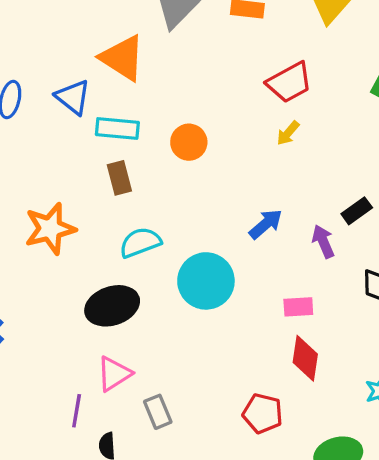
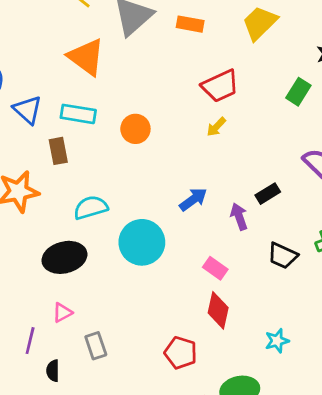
blue triangle: (73, 97) -> (28, 110), moved
brown rectangle: (119, 178) -> (58, 151), moved
pink rectangle: (298, 307) -> (215, 268), turned 35
pink triangle: (114, 374) -> (62, 313), size x0.7

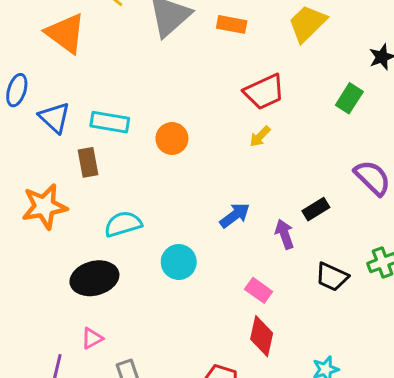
orange triangle: (86, 57) -> (65, 33), moved
cyan circle: (142, 242) -> (179, 262), size x0.7

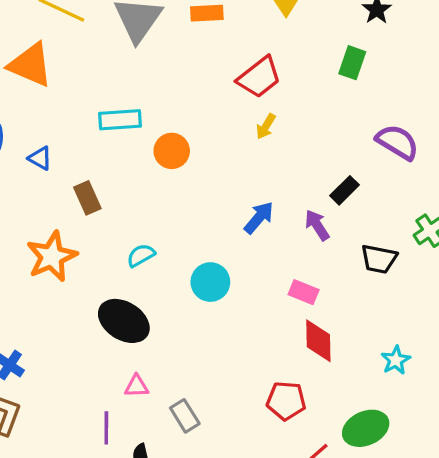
blue triangle: (55, 118) -> (40, 158), size x0.7
cyan rectangle: (110, 122) -> (120, 120), moved
cyan semicircle: (123, 224) -> (141, 255), size x0.7
black ellipse: (94, 278) -> (124, 321), turned 60
pink triangle: (92, 338) -> (137, 386), turned 40

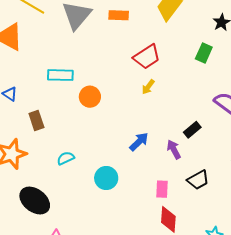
black trapezoid: (379, 259) -> (198, 180), moved, turned -45
pink rectangle: (304, 292) -> (162, 189), turned 66
black ellipse: (124, 321) -> (35, 201), moved

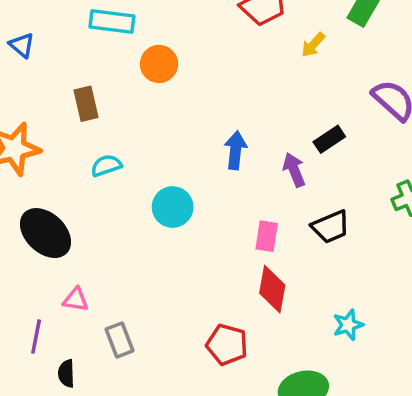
yellow arrow: (148, 87) -> (313, 45), moved
brown rectangle: (36, 121) -> (86, 104), moved
blue arrow: (139, 142) -> (235, 150), turned -45

